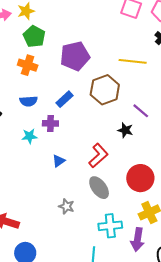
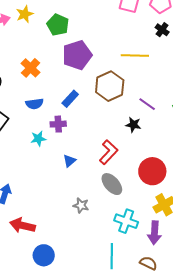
green pentagon: (34, 36) -> (58, 25), moved
orange cross: (28, 65) -> (31, 68), turned 30
cyan cross: (110, 226) -> (126, 221), turned 30

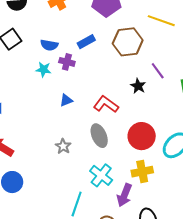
blue semicircle: (35, 104) -> (49, 45), moved
red L-shape: (109, 152) -> (106, 104), turned -115

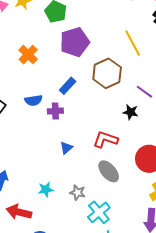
yellow line: (161, 21) -> (133, 43), turned 60
cyan star: (44, 69) -> (46, 190), moved
cyan cross: (101, 175) -> (99, 212), moved, turned 30

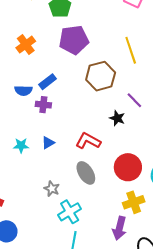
blue rectangle: (68, 86) -> (47, 82), moved
cyan star: (46, 190) -> (21, 145), moved

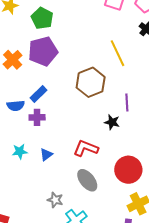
purple pentagon: (74, 40) -> (43, 51), moved
purple line: (134, 100) -> (127, 102), turned 48
cyan star: (21, 145) -> (20, 151), moved

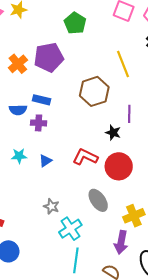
green pentagon: (42, 18) -> (75, 23), moved
blue rectangle: (39, 94) -> (42, 100), turned 54
red circle: (128, 170) -> (119, 166), moved
gray ellipse: (87, 180) -> (98, 200), moved

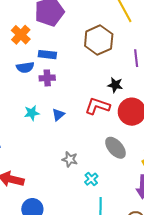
orange cross: (18, 64) -> (21, 35), moved
black star: (113, 133) -> (115, 85), moved
cyan cross: (70, 229) -> (91, 179), size x0.6

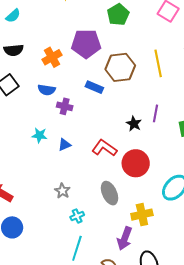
brown hexagon: (99, 40) -> (120, 67), moved
blue rectangle: (47, 55) -> (94, 87), moved
black star: (115, 85) -> (134, 124), moved

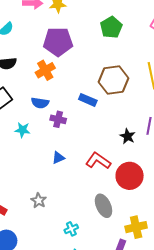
purple pentagon: (86, 44) -> (58, 42), moved
cyan star: (40, 135) -> (22, 130), moved
gray star: (62, 191) -> (39, 200), moved

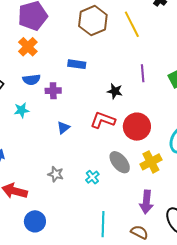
brown hexagon: (114, 80) -> (93, 21), moved
black star: (128, 136) -> (115, 91), moved
yellow cross: (136, 227) -> (151, 162), moved
cyan cross: (71, 229) -> (92, 177), moved

